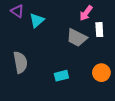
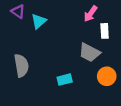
gray trapezoid: (77, 38) -> (89, 53), moved

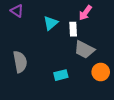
cyan triangle: (39, 21) -> (51, 23), moved
white rectangle: (105, 31) -> (73, 29), moved

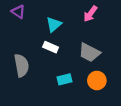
white rectangle: (73, 29) -> (51, 47), moved, turned -64
orange circle: (101, 72) -> (97, 81), moved

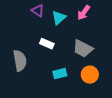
purple triangle: (18, 12) -> (38, 11), moved
cyan triangle: (54, 25) -> (59, 18), moved

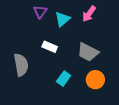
purple triangle: (38, 11) -> (40, 12), turned 32
cyan rectangle: (60, 74) -> (64, 79), turned -40

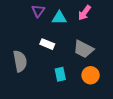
cyan triangle: (62, 19) -> (59, 18), turned 42
cyan rectangle: (64, 79) -> (60, 74), turned -48

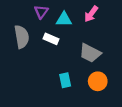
white rectangle: (47, 44) -> (51, 39), moved
gray semicircle: (20, 61) -> (22, 37), moved

